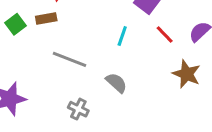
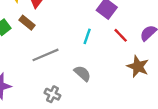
brown rectangle: (46, 18) -> (27, 23), turned 49
gray line: (70, 59) -> (46, 55), turned -44

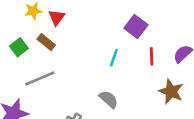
red line: (121, 35) -> (152, 56), turned 42
gray line: (46, 55) -> (40, 79), moved

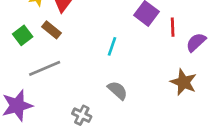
red line: (152, 56) -> (173, 27), moved
cyan line: (114, 58) -> (112, 46), moved

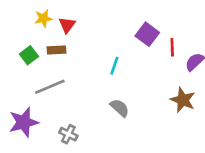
brown rectangle: (52, 30) -> (57, 50), turned -42
gray cross: (82, 115) -> (68, 134), moved

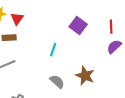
red line: (172, 47) -> (111, 27), moved
brown star: (183, 100) -> (85, 76), moved

